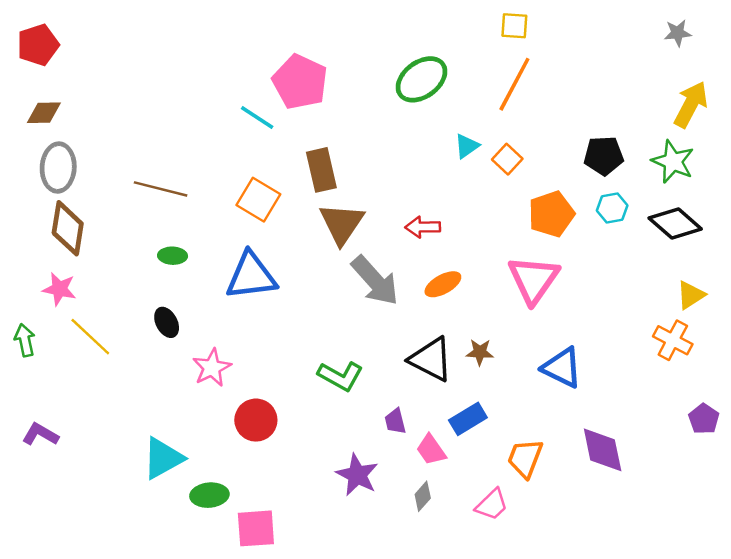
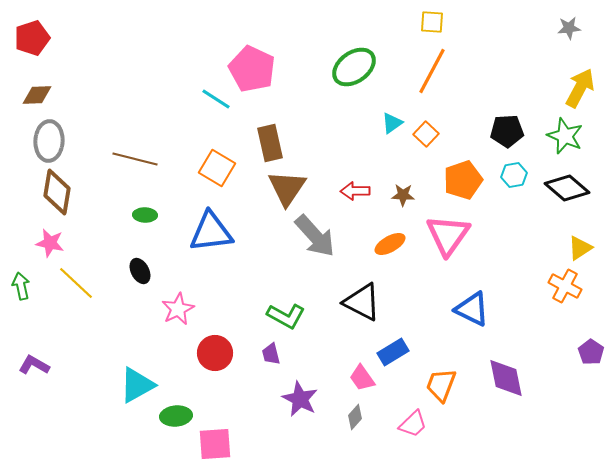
orange ellipse: (443, 284) -> (390, 244), moved
brown star: (480, 352) -> (403, 195), moved
purple trapezoid: (395, 421) -> (271, 354), moved

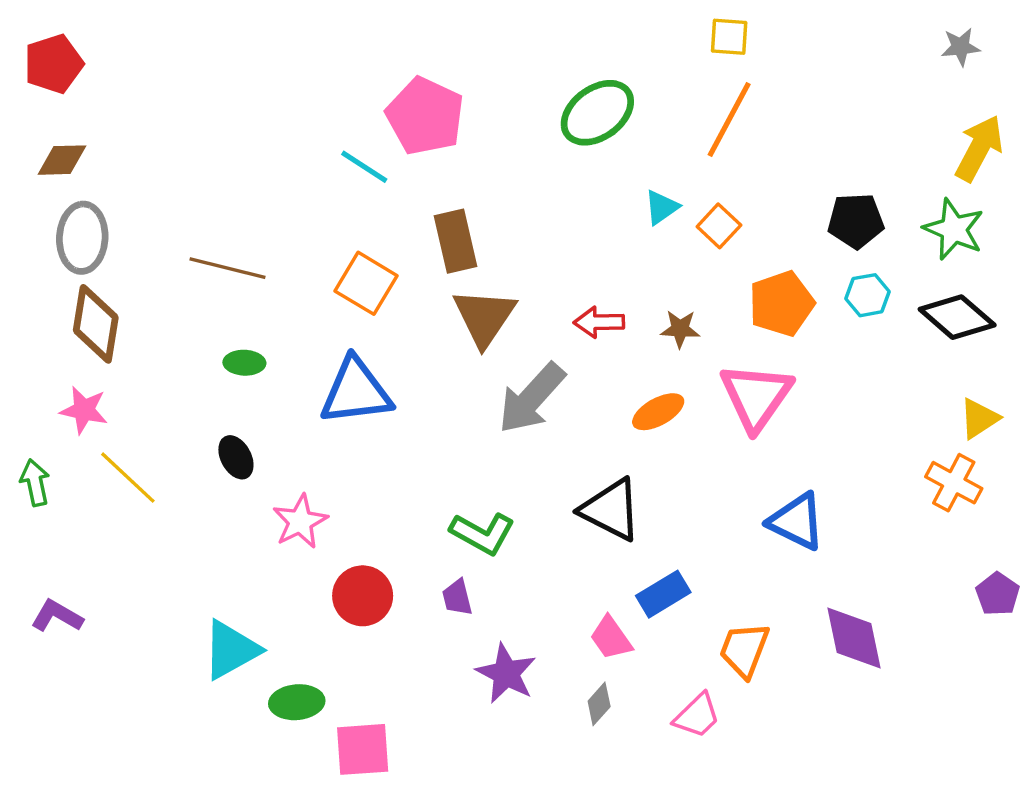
gray arrow: (315, 236) -> (532, 398), turned 84

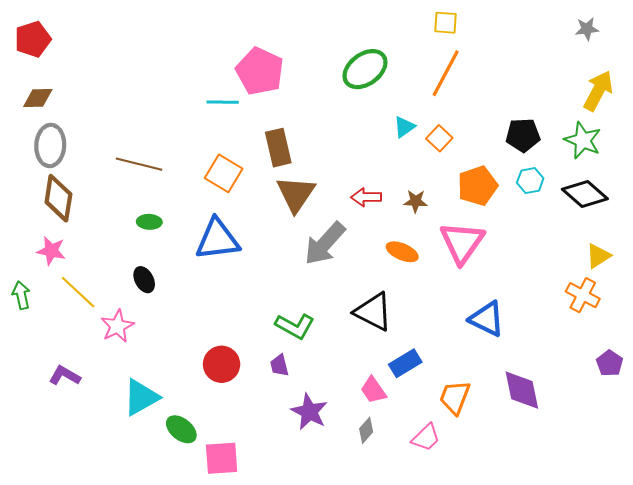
cyan line: (364, 167) -> (223, 102), turned -32
orange ellipse: (658, 412) -> (402, 252), turned 52
pink star: (300, 521) -> (117, 326), moved
purple L-shape: (57, 616) -> (65, 376), moved
green ellipse: (297, 702) -> (181, 429), turned 44

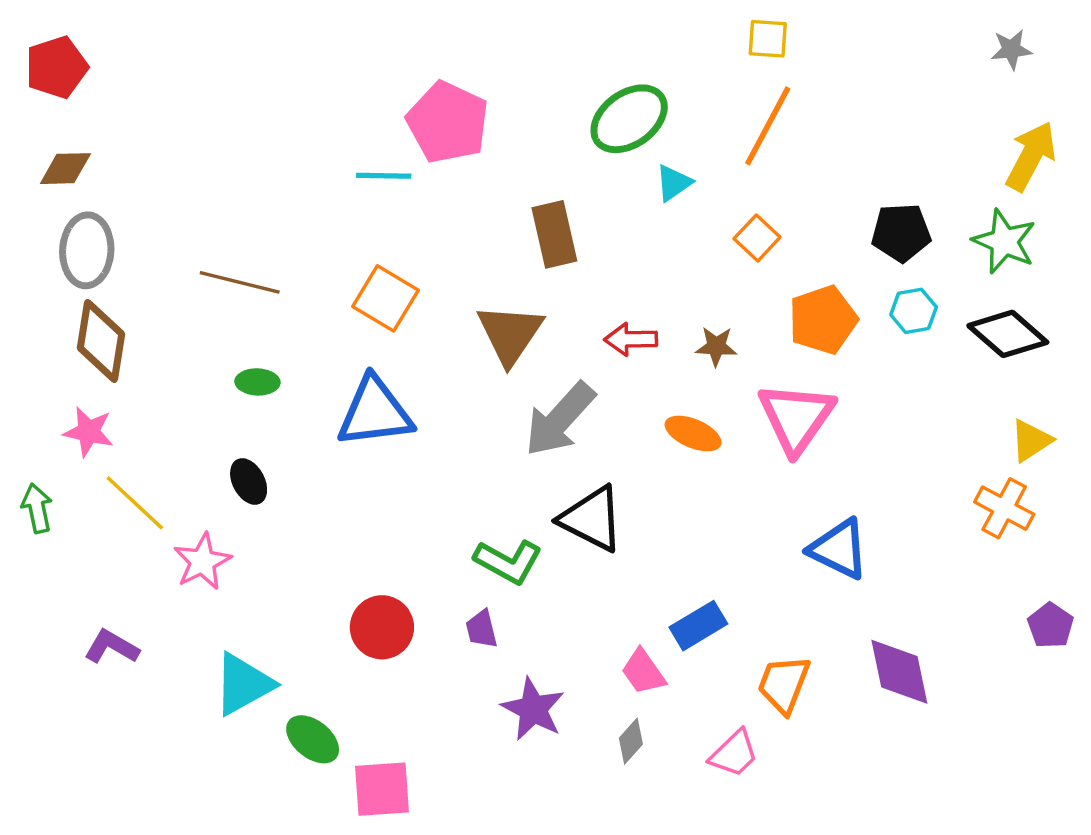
cyan triangle: (404, 127) -> (674, 183), moved
brown rectangle: (278, 148) -> (554, 234), moved
black triangle: (373, 312) -> (592, 519), moved

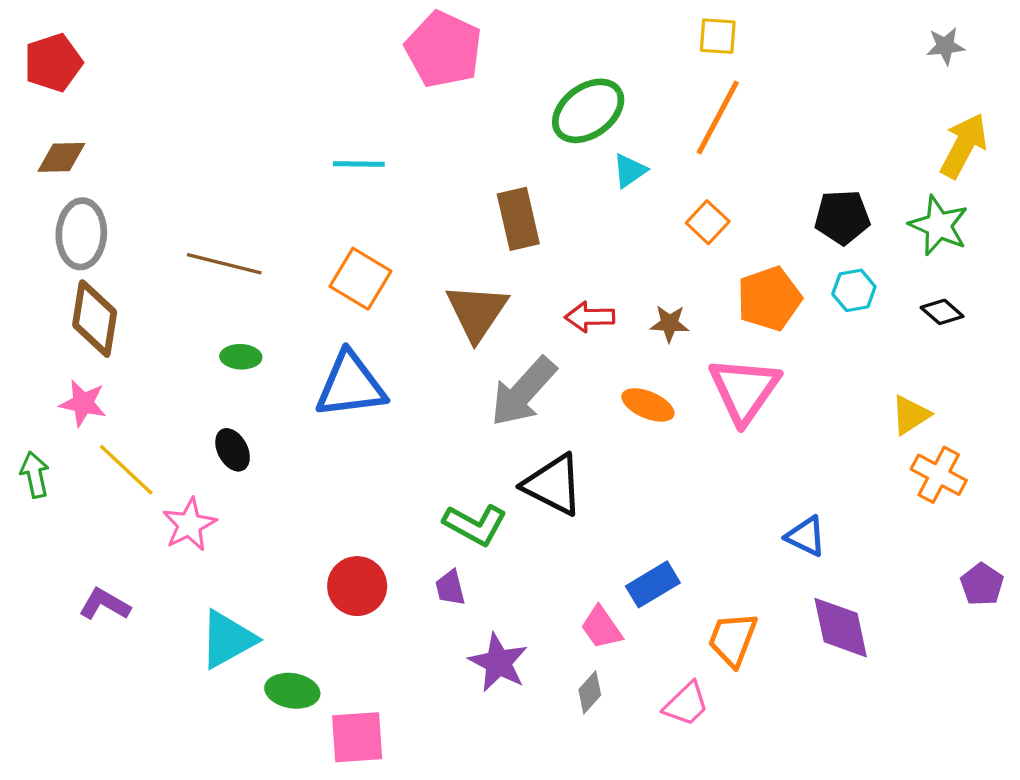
pink pentagon: (448, 122) -> (444, 49), moved
black diamond: (1008, 334) -> (942, 312), size x0.6
yellow triangle: (1031, 441) -> (910, 415), moved
blue triangle: (839, 549) -> (806, 536), moved, size x0.7
green ellipse: (313, 739) -> (292, 691), turned -30

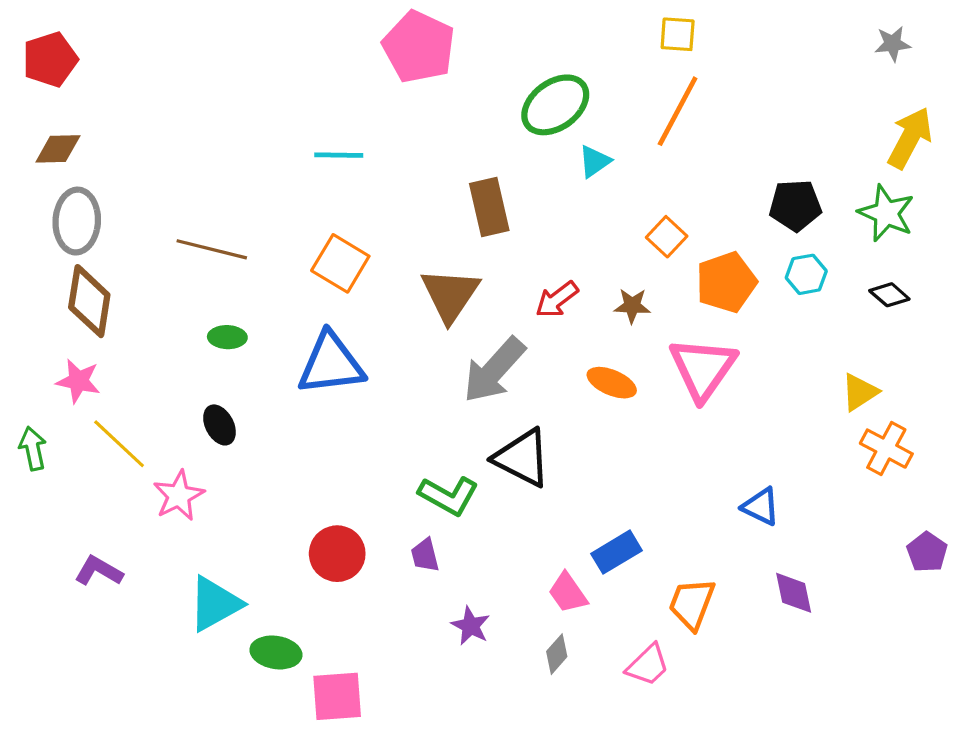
orange square: (708, 222) -> (667, 237), moved
red arrow: (590, 317) -> (557, 299), turned -36
purple diamond: (841, 628) -> (794, 593), size x0.7
purple star: (498, 663) -> (471, 626), size x0.7

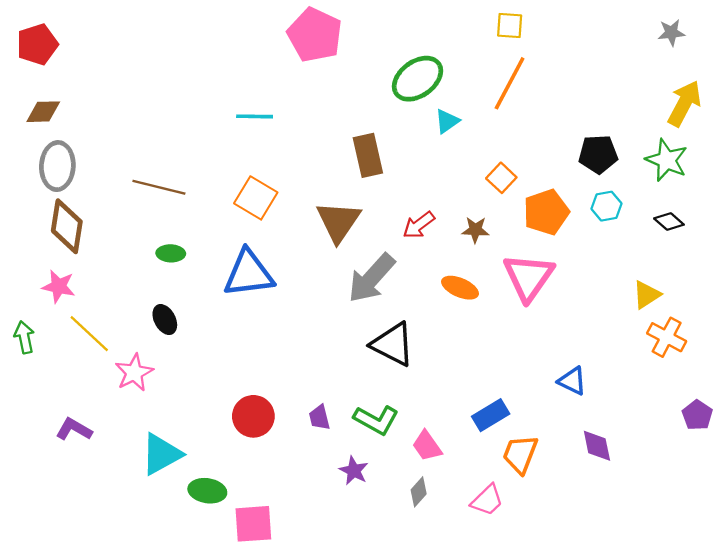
green L-shape: (449, 496) -> (376, 420), moved
blue rectangle: (616, 552) -> (491, 415), moved

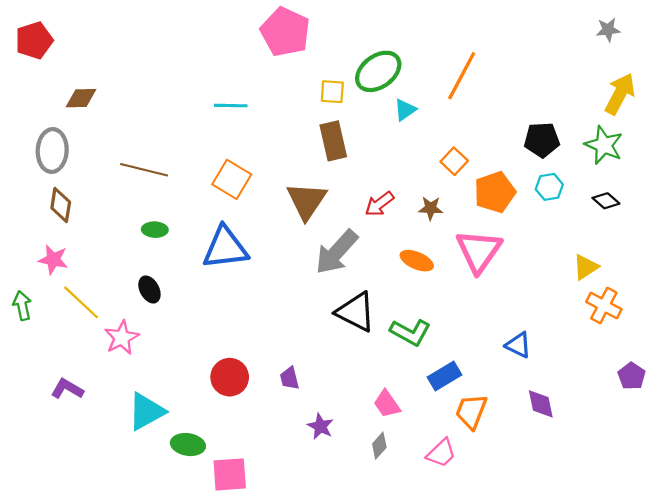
yellow square: (510, 26) -> (332, 92), moved
brown diamond: (43, 112) -> (81, 98), moved
brown diamond: (67, 226) -> (61, 205), size x0.7
green L-shape: (376, 420) -> (410, 332), moved

